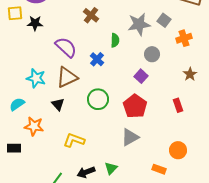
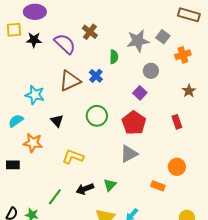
purple semicircle: (66, 47) -> (65, 44), moved
brown triangle: (67, 77) -> (70, 81), moved

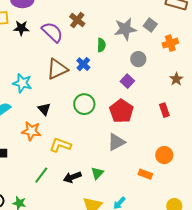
orange star: (33, 143) -> (31, 131), moved
green line: (55, 197) -> (41, 175), moved

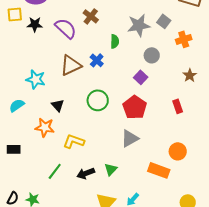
orange rectangle: (145, 174) -> (159, 170), size x1.5

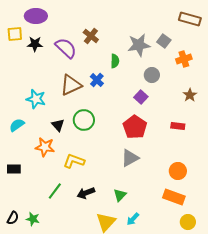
green circle: (98, 100) -> (84, 120), moved
red rectangle: (178, 106) -> (178, 126), turned -64
green triangle: (111, 169) -> (120, 195), moved
orange rectangle: (159, 170) -> (174, 197), moved

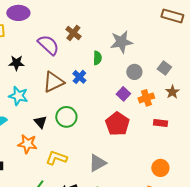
gray square: (164, 41) -> (164, 68), moved
black star: (35, 44) -> (16, 63), moved
orange cross: (184, 59) -> (146, 98), moved
gray triangle: (130, 158) -> (97, 163), moved

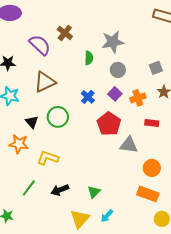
gray square: (164, 68) -> (156, 68), turned 32
gray circle: (134, 72) -> (118, 70), moved
blue cross: (79, 77) -> (88, 97), moved
gray triangle: (97, 163) -> (129, 145), moved, turned 36

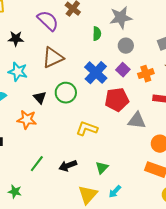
blue cross: (88, 97) -> (96, 73), size x1.6
red pentagon: (109, 124) -> (117, 100), turned 30
yellow L-shape: (48, 158) -> (87, 129), moved

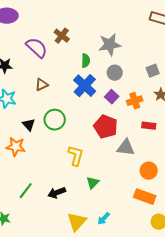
brown triangle: (53, 58) -> (42, 85), size x0.6
blue cross: (96, 73) -> (85, 86), moved
red pentagon: (117, 100) -> (106, 127), turned 30
yellow L-shape: (87, 129) -> (76, 156), turned 85
green triangle: (102, 168) -> (93, 183), moved

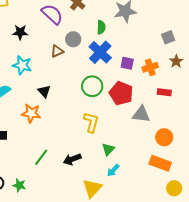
gray circle: (115, 73) -> (73, 39), moved
purple square: (112, 97) -> (127, 63), turned -32
green circle: (55, 120) -> (92, 86), moved
cyan arrow: (104, 219) -> (113, 170), moved

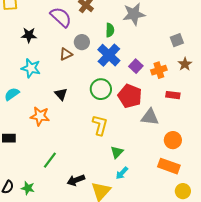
purple square: (127, 63) -> (136, 66), turned 32
black triangle: (44, 91) -> (61, 94), moved
black arrow: (72, 159) -> (76, 180), moved

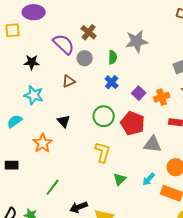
gray circle: (82, 42) -> (85, 58), moved
blue cross: (109, 55) -> (112, 82), size x0.6
orange star: (40, 116) -> (43, 143), turned 30
cyan arrow: (122, 173) -> (149, 179), moved

